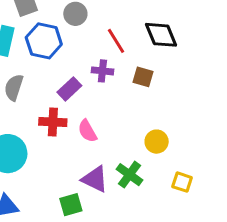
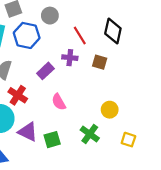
black diamond: (161, 35) -> (113, 31), turned 35
red cross: (53, 122) -> (18, 95), moved, turned 30
purple triangle: (95, 179) -> (28, 132), moved
green square: (71, 205) -> (52, 140), moved

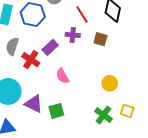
red cross: (18, 95) -> (31, 60), moved
green cross: (90, 134) -> (104, 115), moved

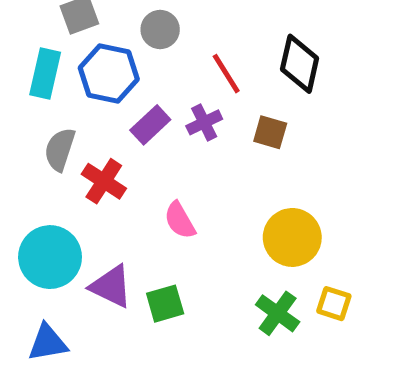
purple cross: (73, 35) -> (204, 122), turned -32
purple rectangle: (50, 47) -> (150, 125), moved
yellow circle: (110, 83) -> (292, 237), size x1.5

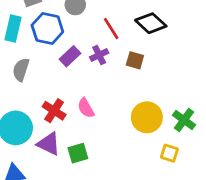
black diamond: (300, 64) -> (151, 23), turned -60
red cross: (104, 181) -> (54, 111), moved
green cross: (278, 313) -> (184, 120), moved

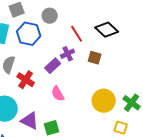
purple rectangle: (70, 56) -> (53, 66), moved
red cross: (54, 111) -> (26, 80), moved

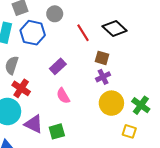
purple cross: (68, 54) -> (103, 77), moved
red cross: (26, 80) -> (21, 88), moved

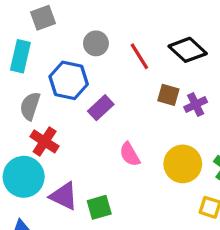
gray circle: (55, 14) -> (96, 43), moved
blue hexagon: (33, 33) -> (69, 80), moved
purple cross: (103, 77) -> (196, 104), moved
pink semicircle: (63, 96) -> (130, 154), moved

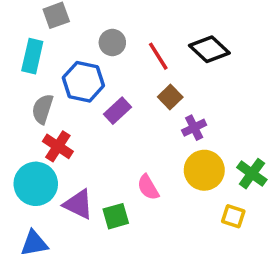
brown square: (168, 95) -> (170, 97), moved, turned 30
purple cross: (196, 104) -> (194, 128), moved
pink semicircle: (130, 154) -> (148, 187), moved

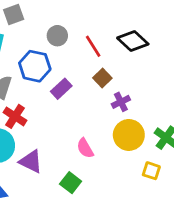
green square: (116, 216) -> (71, 183), moved, turned -36

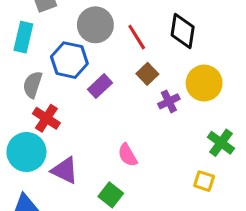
gray circle: (57, 36) -> (95, 25), size x1.5
black diamond: (133, 41) -> (183, 31), turned 56
yellow circle: (129, 135) -> (204, 83), moved

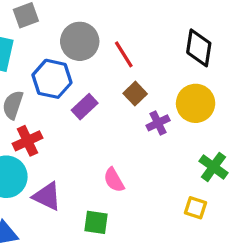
black diamond: (183, 31) -> (199, 48), moved
red cross: (46, 118) -> (28, 141), turned 32
green square: (111, 195) -> (96, 222), turned -30

